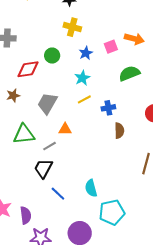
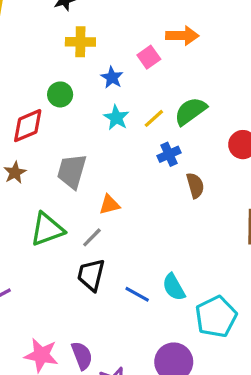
green semicircle: (129, 73) -> (190, 111), moved
yellow line: (84, 99) -> (154, 118), moved
blue line: (58, 194) -> (137, 294), moved

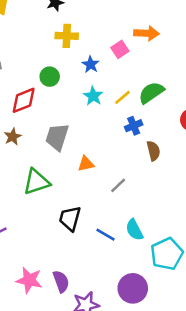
gray line: (92, 237) -> (118, 185), moved

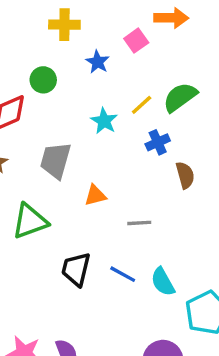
cyan star: (93, 96) -> (104, 121), moved
gray line: (118, 185) -> (139, 223), turned 42
blue line: (106, 235) -> (123, 274), moved

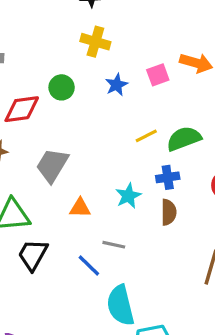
cyan star: (104, 121) -> (128, 196), moved
blue cross: (158, 142) -> (168, 177), moved
black trapezoid: (76, 269) -> (33, 255), moved
blue line: (123, 274) -> (89, 265), moved
cyan semicircle: (163, 282) -> (120, 305), size x1.4

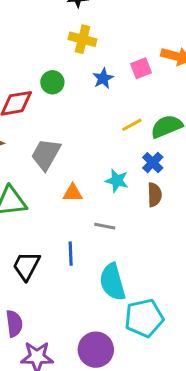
blue cross: (168, 177) -> (153, 163), turned -35
cyan star: (128, 196) -> (117, 181), turned -30
black trapezoid: (33, 255) -> (26, 266), moved
blue line: (89, 265) -> (71, 254), moved, turned 45

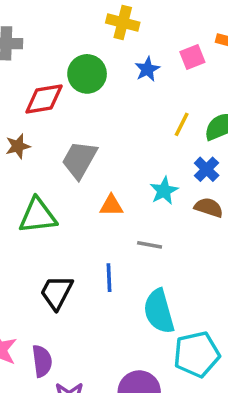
green circle: (52, 82) -> (87, 74), size x1.4
yellow line: (132, 125) -> (182, 124), turned -35
cyan star: (117, 181) -> (164, 191), turned 30
brown semicircle: (154, 195) -> (209, 208), turned -70

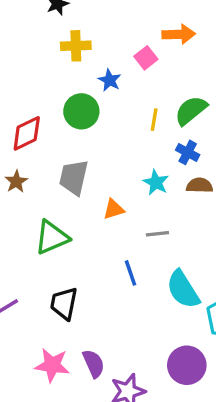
green circle: (87, 74) -> (81, 111), moved
black trapezoid: (56, 292) -> (64, 304), moved

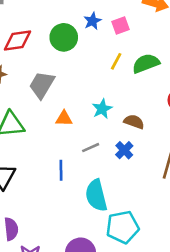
pink square: (146, 58) -> (121, 25), moved
blue cross: (188, 152) -> (124, 150), moved
gray line: (157, 234) -> (91, 148), turned -36

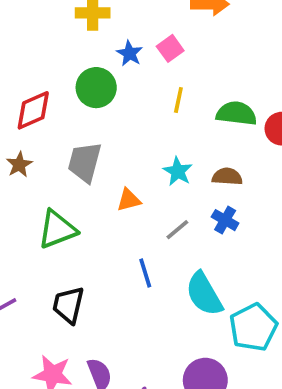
green semicircle: (146, 63) -> (236, 114), moved, turned 44

